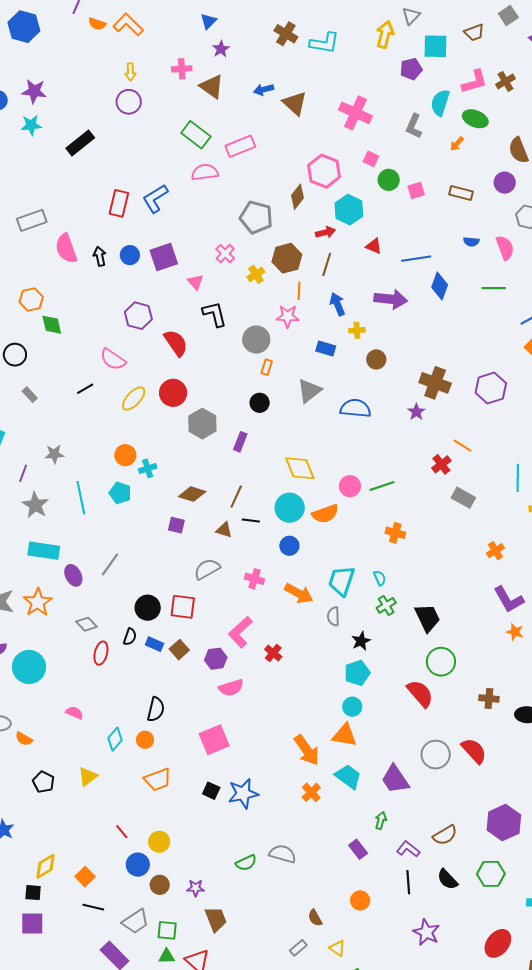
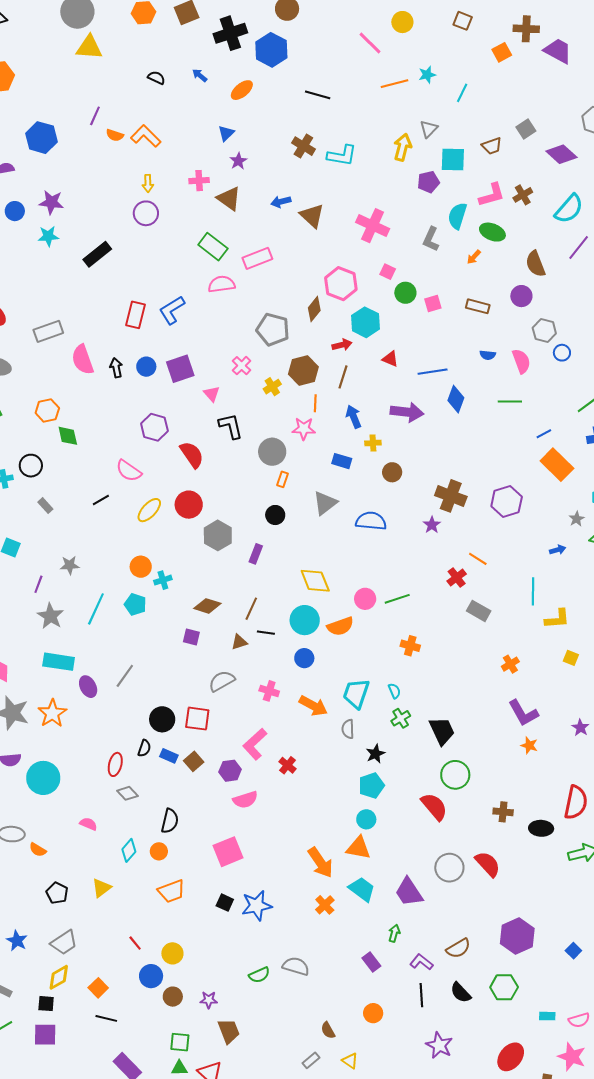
cyan line: (81, 498) -> (96, 609), turned 36
brown triangle: (224, 530) -> (239, 642), turned -36
gray diamond: (87, 624) -> (127, 793), moved
gray trapezoid: (136, 922) -> (64, 943), moved

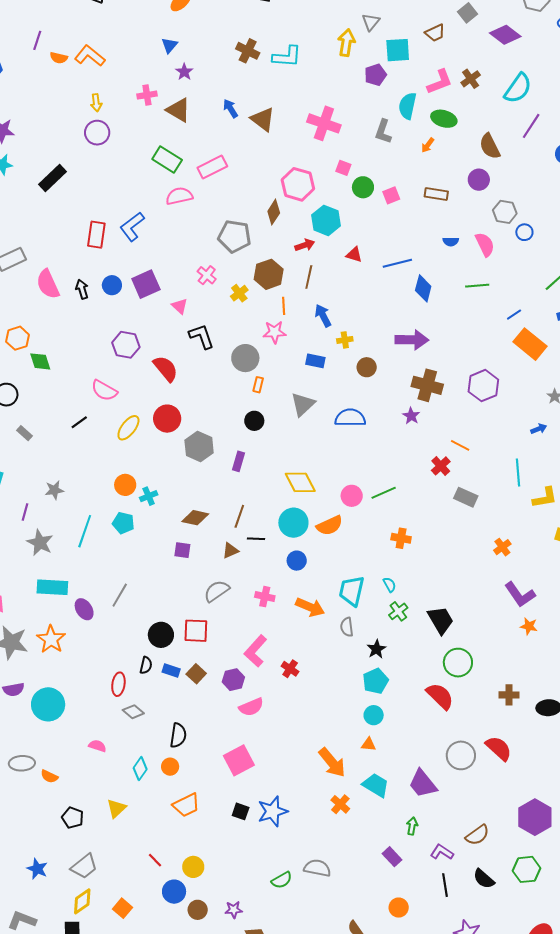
blue arrow: (281, 202) -> (230, 108), turned 78
purple arrow: (407, 412) -> (412, 340), moved
orange triangle: (358, 848) -> (368, 744), size x0.6

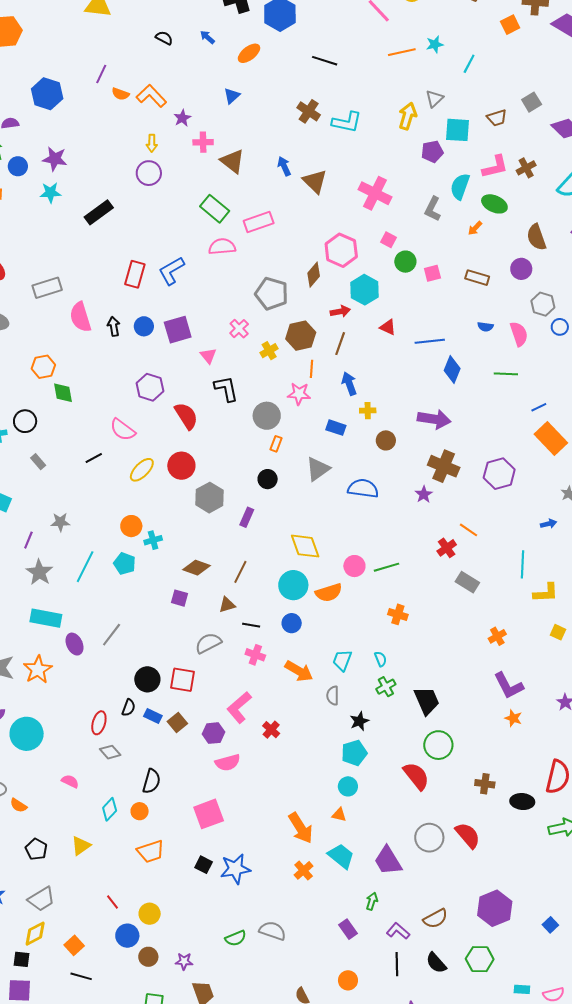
purple star: (184, 72) -> (182, 118), moved
black line: (256, 539) -> (251, 625), moved
cyan trapezoid: (352, 591) -> (342, 660), size x0.7

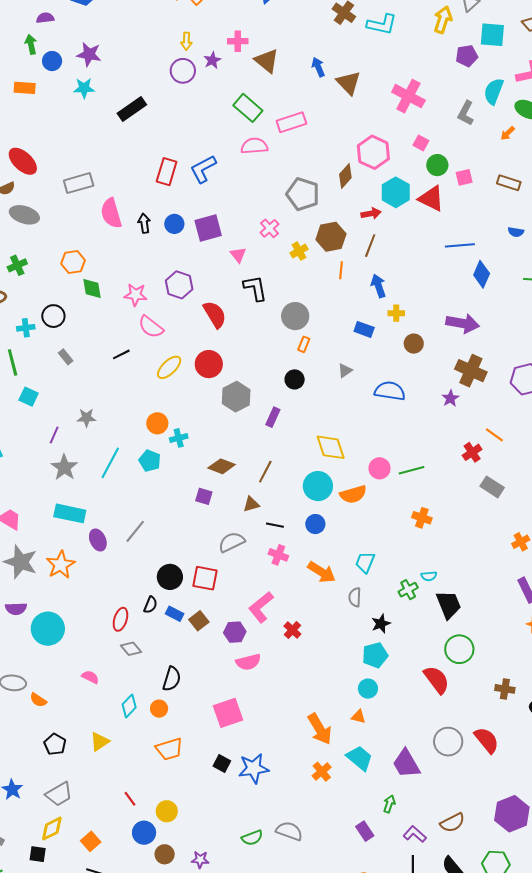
purple star: (182, 118) -> (212, 60), moved
red triangle: (388, 327) -> (431, 199), moved, size x1.6
pink star: (299, 394) -> (136, 295), moved
gray triangle: (318, 469) -> (345, 370), size x0.6
cyan semicircle: (381, 659) -> (429, 576), moved, turned 105

